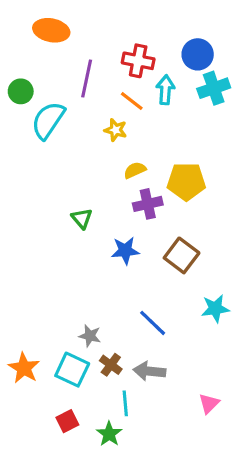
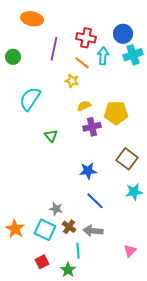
cyan semicircle: (48, 120) -> (30, 99), moved
blue star: (125, 251) -> (88, 171), moved
brown square: (182, 255) -> (127, 159), moved

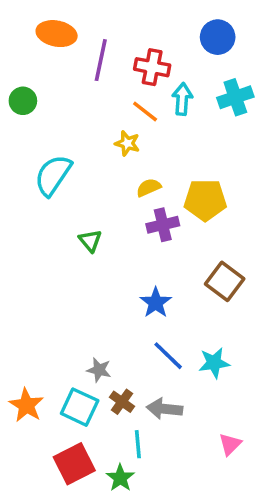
blue circle: (123, 34) -> (218, 37), moved
purple line: (54, 49) -> (101, 60), moved
blue star: (88, 171) -> (156, 303), turned -30
cyan star: (134, 192) -> (214, 363), moved
red square: (42, 262) -> (74, 464), size x1.6

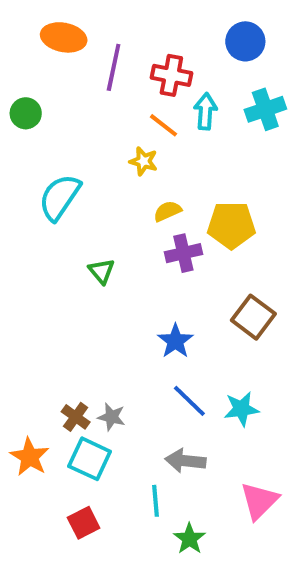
brown cross: (122, 402) -> (76, 417), moved
pink triangle: (230, 444) -> (259, 501), size x1.5
red square: (74, 464) -> (84, 523), size x0.7
green star: (120, 478) -> (189, 539), moved

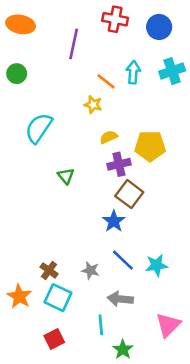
orange ellipse: (64, 37) -> (21, 24), moved
red cross: (171, 75) -> (115, 19), moved
brown square: (253, 317) -> (129, 194), moved
gray star: (112, 417) -> (90, 270), moved

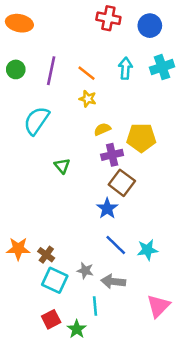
purple line: (74, 44) -> (51, 71), moved
orange line: (106, 81) -> (86, 73), moved
gray star: (90, 270) -> (85, 271), moved
orange star: (19, 296) -> (18, 249), moved, turned -30
green star: (123, 349) -> (77, 329), moved

